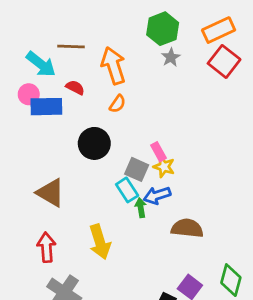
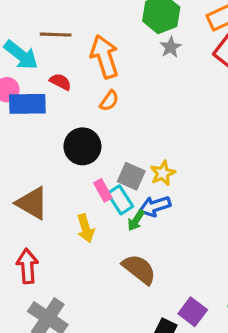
pink rectangle: (158, 152) -> (103, 190), moved
yellow star: (164, 167) -> (163, 173), turned 30
green arrow: (141, 208) -> (136, 220), turned -138
brown semicircle: (187, 228) -> (139, 269), moved, turned 32
yellow arrow: (100, 242) -> (86, 228), moved, size x0.7

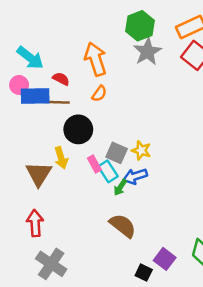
brown line: (56, 35) -> (57, 102), moved
gray star: (171, 47) -> (147, 52), size x1.6
yellow star: (163, 173) -> (141, 150), turned -30
brown triangle: (32, 203) -> (39, 174), turned 32
yellow arrow: (86, 228) -> (61, 158), moved

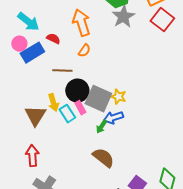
blue rectangle: (35, 96) -> (32, 53), turned -30
brown line: (57, 102) -> (62, 71), moved
black circle: (78, 129) -> (77, 91), moved
gray square: (117, 153) -> (98, 99), size x1.5
cyan rectangle: (108, 171) -> (67, 114), moved

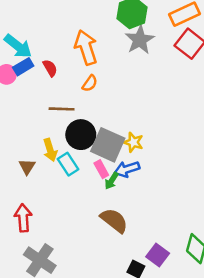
red semicircle: (53, 39) -> (50, 68), turned 32
blue rectangle: (32, 53) -> (23, 67), moved, size x0.7
pink rectangle: (80, 108) -> (101, 169), moved
brown triangle: (35, 116) -> (27, 167), size x0.6

